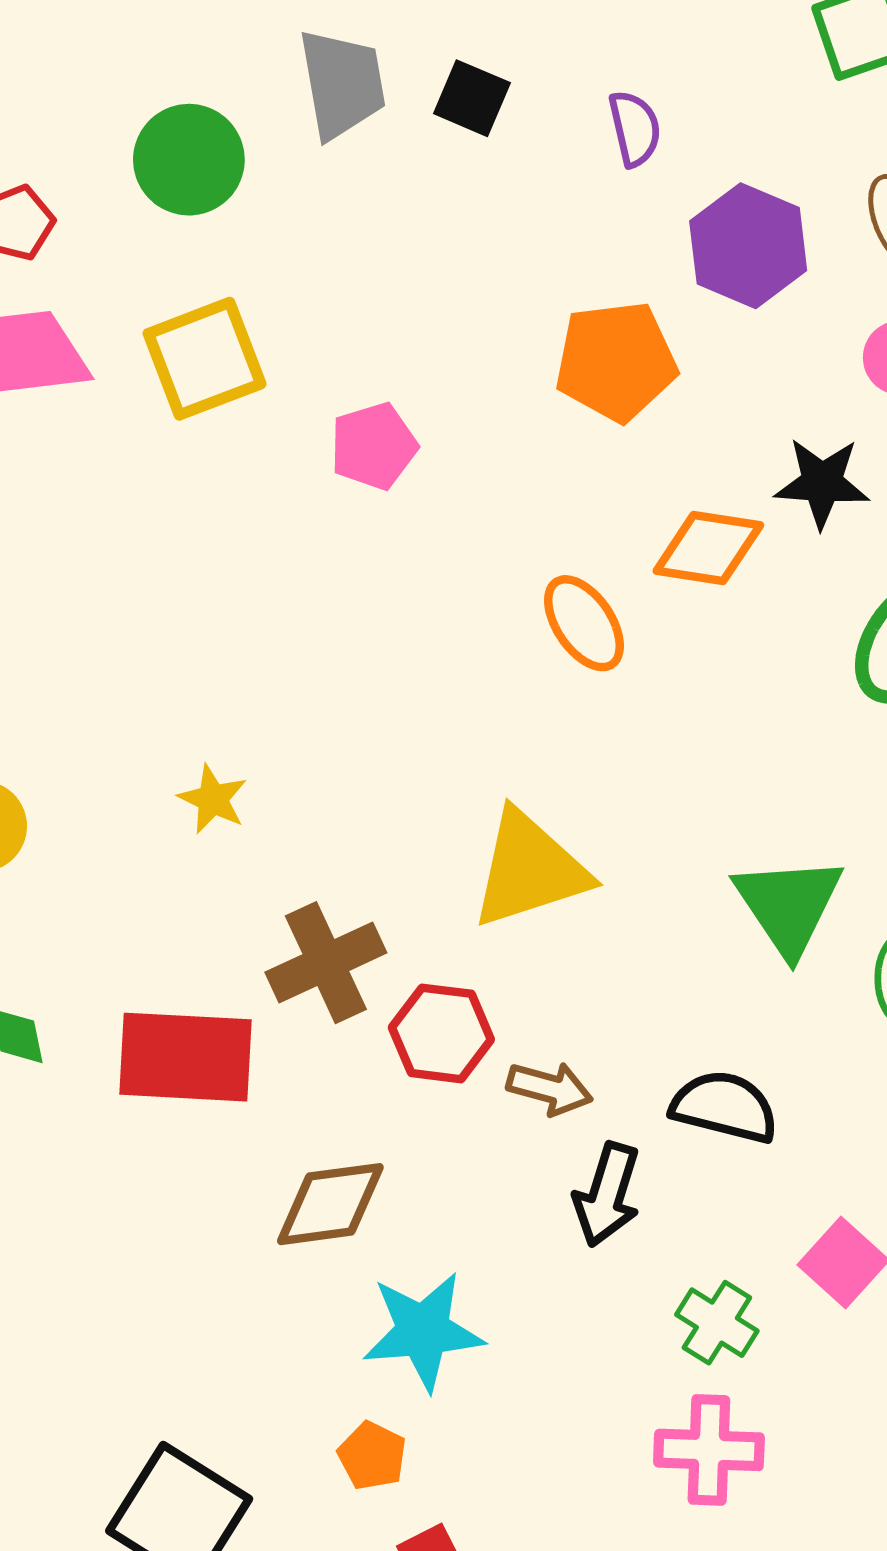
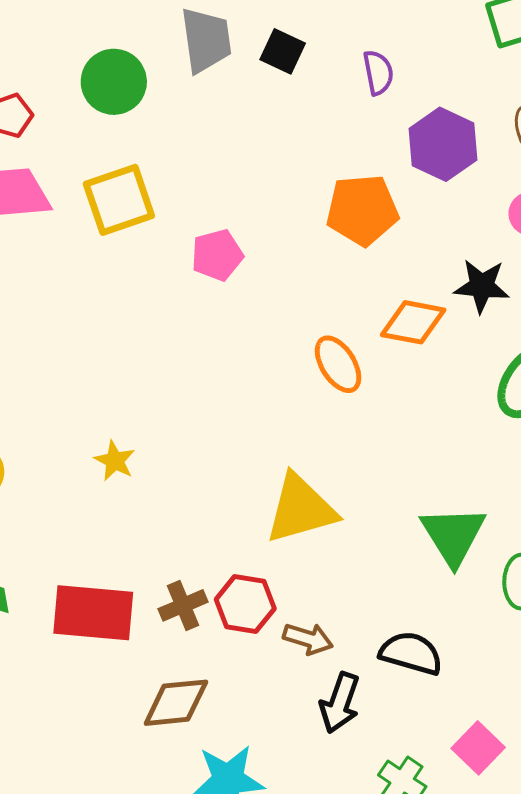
brown cross: (326, 963) -> (183, 605), moved, size x0.7

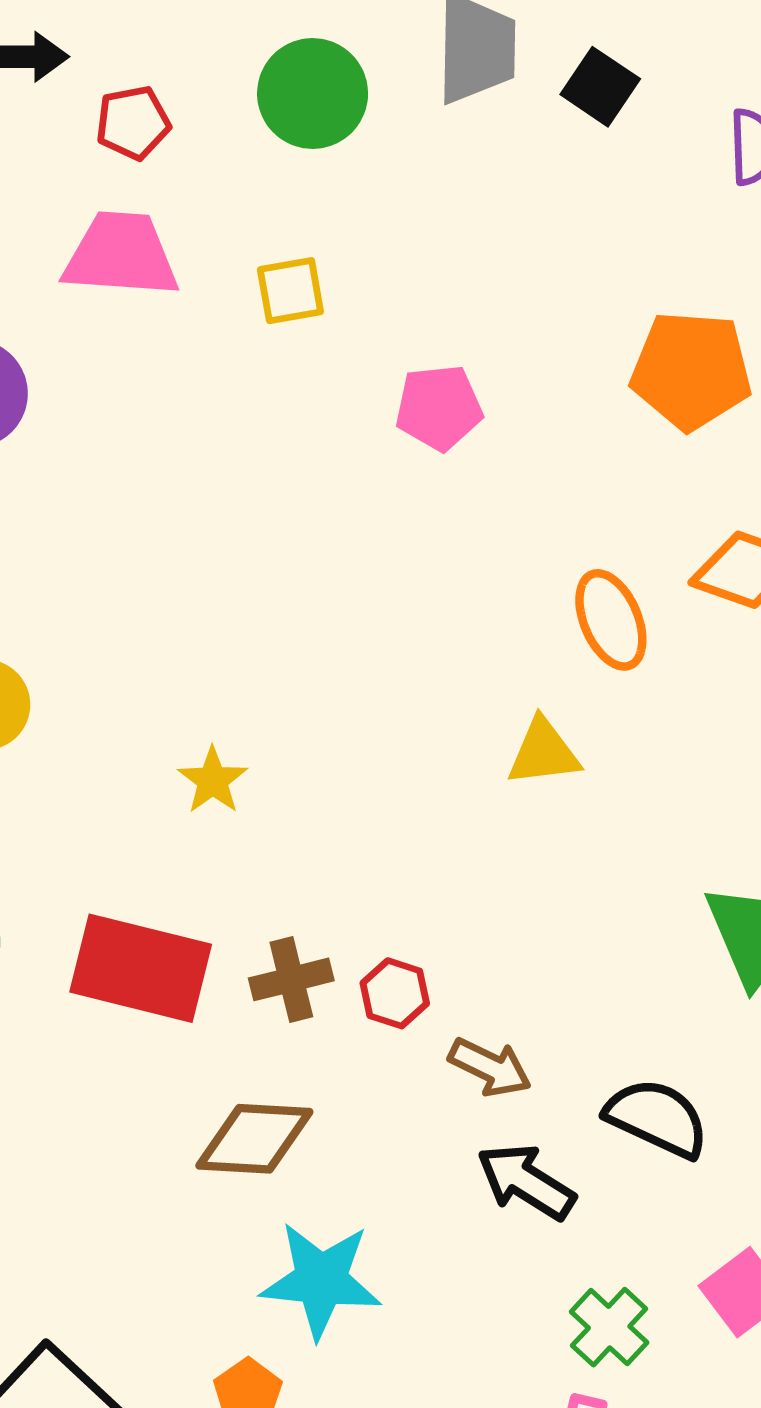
yellow square: (119, 200) -> (290, 291), size x0.6
yellow star: (115, 461) -> (213, 780), moved
yellow triangle: (301, 509) -> (543, 752), moved, size x0.6
red hexagon: (245, 604) -> (395, 993), size x0.7
black arrow: (340, 703) -> (526, 1182), turned 94

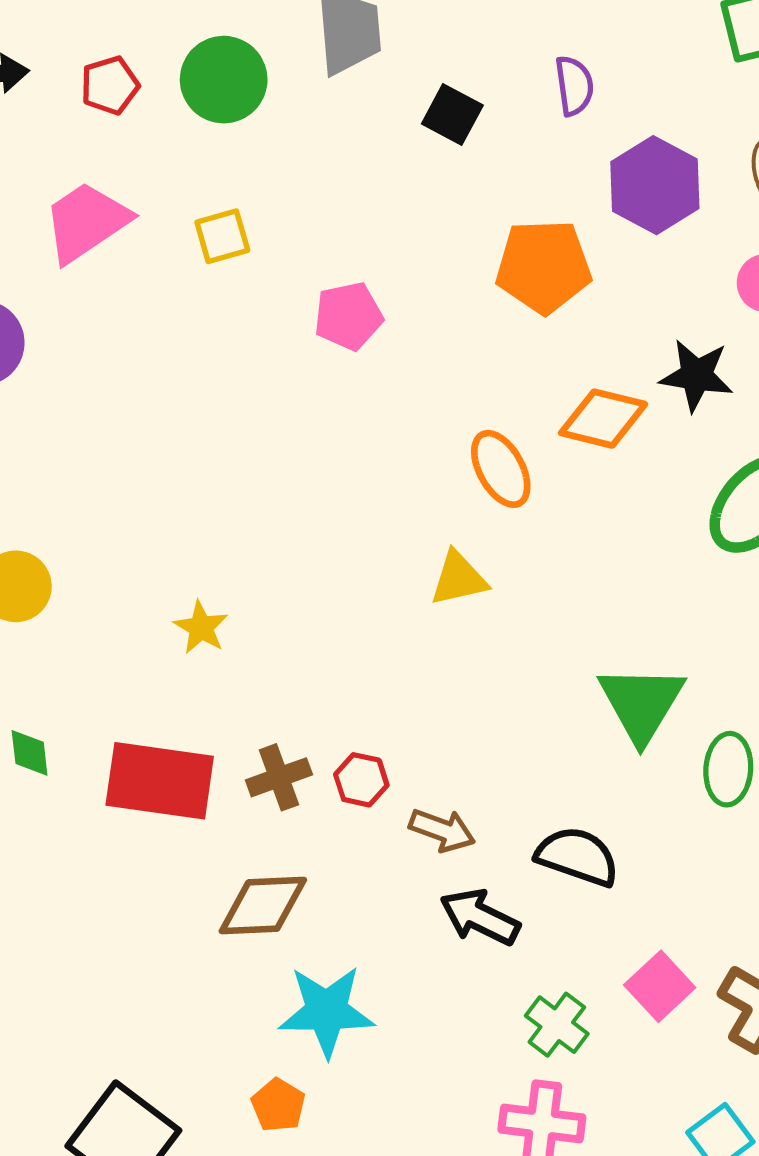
black square: (600, 87) -> (452, 114), moved
red pentagon: (133, 123) -> (110, 85), moved
pink trapezoid: (121, 255) -> (86, 222), turned -32

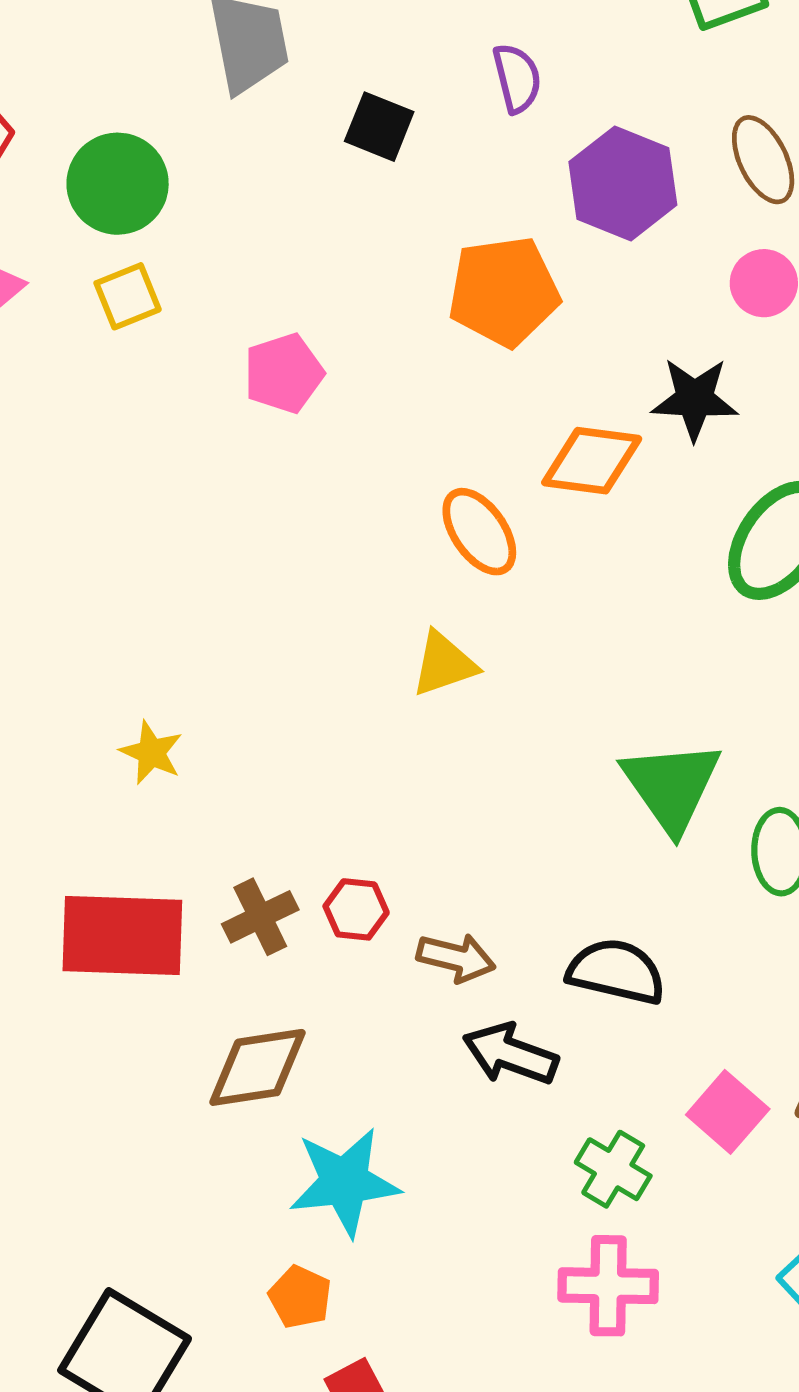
green circle: (224, 80) -> (118, 184), moved

